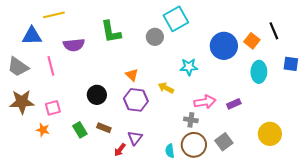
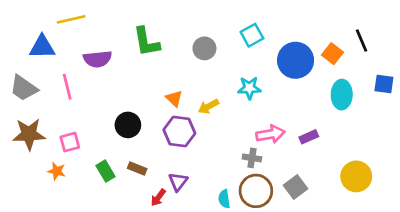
cyan square: (176, 19) -> (252, 35), moved, size x0.7
yellow arrow: (166, 88) -> (208, 106), moved, turned -56

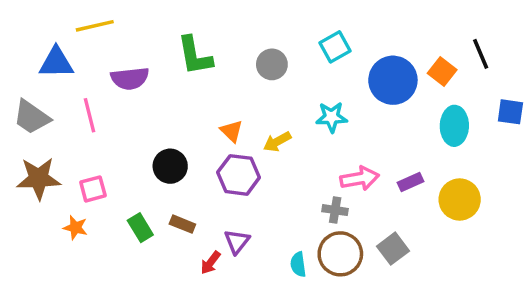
yellow circle: (356, 176) -> (460, 199), moved

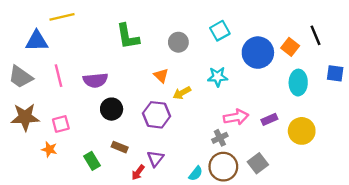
purple semicircle: (130, 78) -> (95, 80), moved
orange triangle: (232, 131) -> (161, 76), moved
gray cross: (335, 210) -> (220, 138), turned -35
green rectangle: (140, 228) -> (92, 161), moved
cyan semicircle: (298, 264) -> (196, 174), turned -133

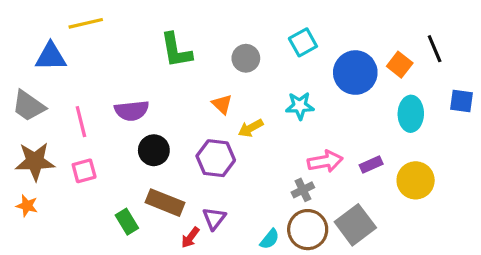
pink line: (59, 76) -> (81, 122), moved
brown rectangle: (120, 147) -> (165, 203), size x1.6
orange star: (49, 149) -> (27, 206), moved
gray square: (258, 163) -> (355, 225), size x1.4

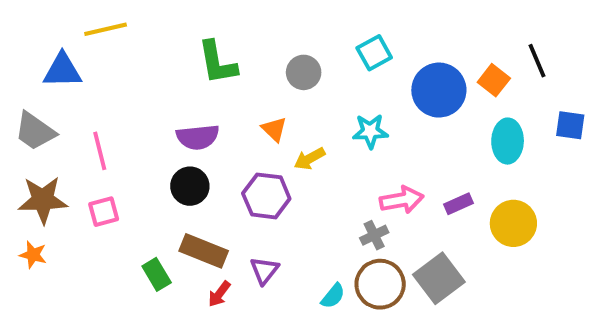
purple semicircle: (132, 111) -> (198, 137), moved
red arrow: (190, 237) -> (219, 294), moved

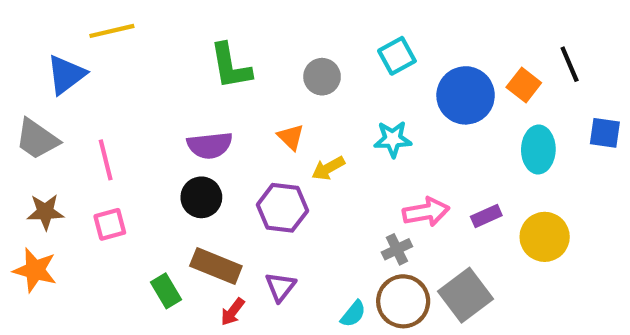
blue triangle: (62, 70) -> (66, 75), turned -36
brown star: (43, 200) -> (45, 212), size x0.7
orange star: (33, 255) -> (35, 270), size x1.5

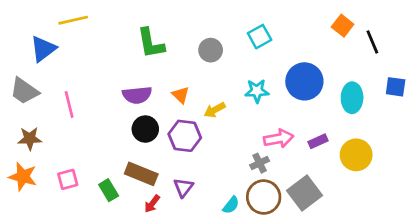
orange square: (524, 85) -> (343, 26), moved
blue circle: (466, 95) -> (304, 81), moved
orange triangle: (291, 137) -> (181, 95), moved
black circle: (201, 197) -> (145, 129), moved
pink square: (110, 224) -> (68, 179), moved

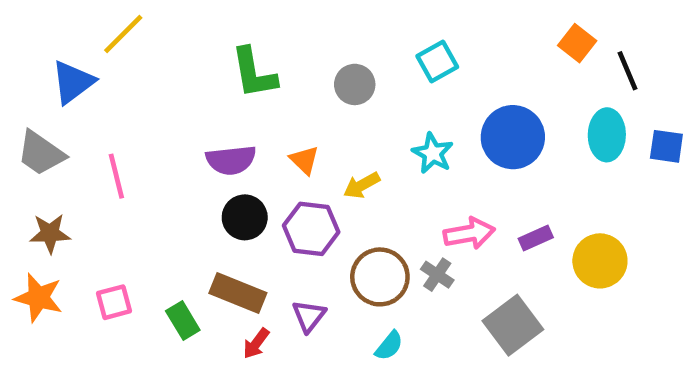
yellow line: (73, 20) -> (123, 34), turned -32
cyan star: (257, 91) -> (433, 153), turned 30
cyan ellipse: (352, 98) -> (607, 135), moved
gray cross: (260, 163) -> (437, 275), turned -30
brown circle: (264, 197) -> (380, 277), moved

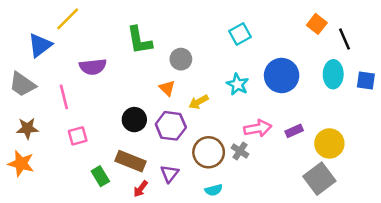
gray circle: (355, 84) -> (181, 59), moved
purple semicircle: (231, 160) -> (93, 67), moved
pink square: (114, 302) -> (78, 136), moved
gray square: (513, 325) -> (319, 179), moved
cyan semicircle: (389, 346) -> (214, 190), turned 36

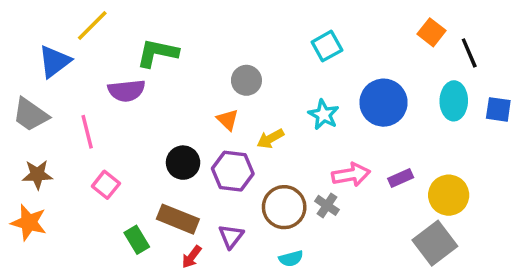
green L-shape: (139, 40) -> (157, 53), moved, turned 112
pink square: (78, 136) -> (106, 185), turned -36

